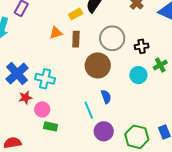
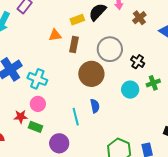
black cross: (142, 46) -> (138, 62), turned 32
red star: (25, 98) -> (21, 117), moved
pink circle: (42, 109) -> (38, 104), moved
purple circle: (104, 131) -> (59, 143), moved

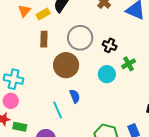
orange triangle: (55, 35) -> (24, 11), moved, turned -32
pink circle: (38, 104) -> (11, 101), moved

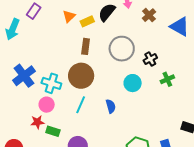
black cross: (110, 45) -> (150, 59), turned 32
brown circle: (66, 65) -> (81, 76), moved
cyan circle: (107, 74) -> (133, 83), moved
cyan line: (58, 110) -> (81, 105), moved, turned 42

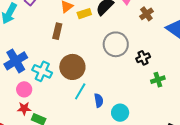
brown rectangle: (86, 46) -> (57, 31), moved
cyan circle: (133, 83) -> (120, 113), moved
pink circle: (47, 105) -> (24, 89), moved
cyan line: (81, 105) -> (80, 91), moved

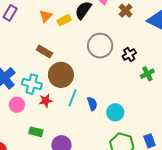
brown rectangle: (57, 31) -> (44, 51), moved, turned -63
red star: (24, 108) -> (46, 101), moved

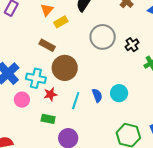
yellow rectangle: (64, 20) -> (61, 22), moved
cyan line: (72, 98) -> (76, 101), moved
cyan circle: (115, 112) -> (119, 93), moved
green rectangle: (36, 132) -> (48, 119), moved

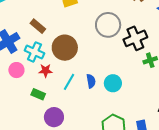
brown rectangle: (47, 45) -> (38, 26), moved
black cross: (132, 45) -> (135, 38), size x1.6

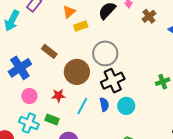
gray circle: (108, 25) -> (105, 53), moved
black cross: (135, 38) -> (113, 81), moved
cyan cross: (34, 52) -> (29, 123), moved

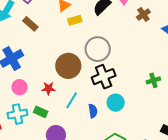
brown rectangle: (49, 51) -> (30, 24), moved
blue semicircle: (104, 104) -> (93, 111), moved
cyan cross: (29, 123) -> (17, 114), turned -36

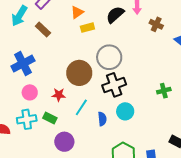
brown cross: (143, 14) -> (156, 24), turned -32

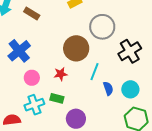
black cross: (114, 85) -> (130, 51), moved
cyan line: (81, 107) -> (95, 72), moved
cyan circle: (125, 111) -> (130, 89), moved

